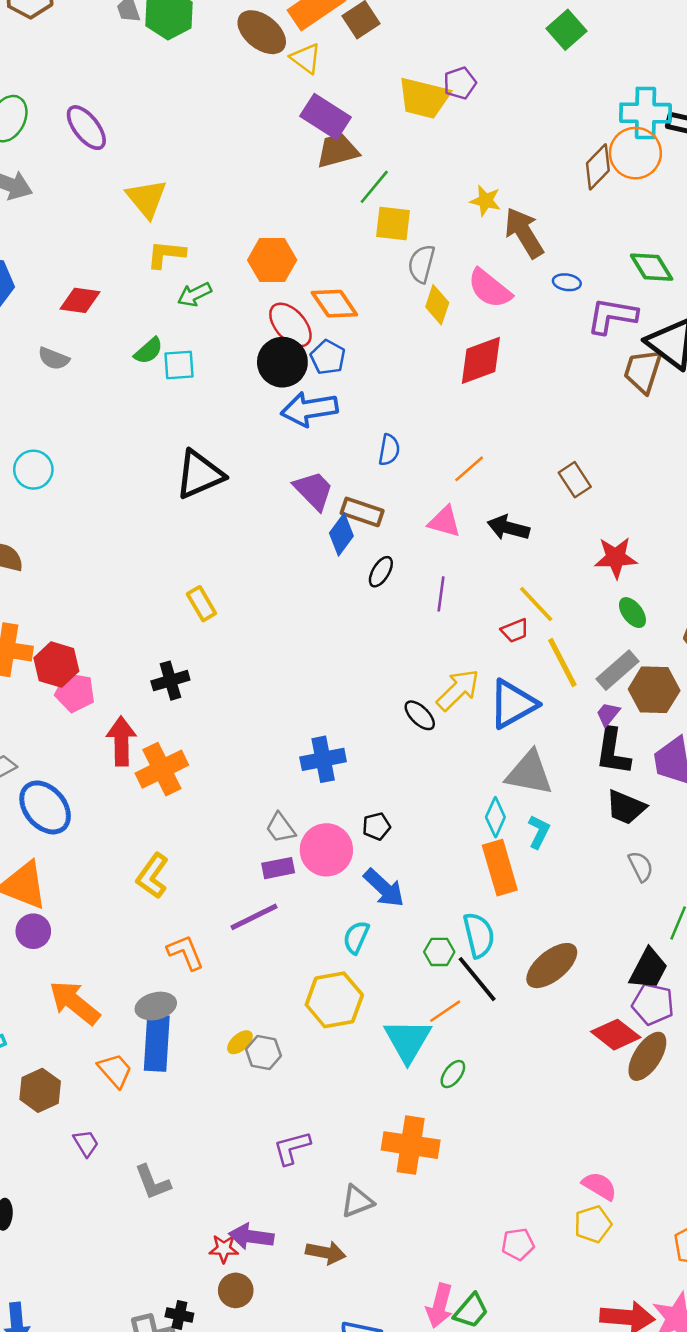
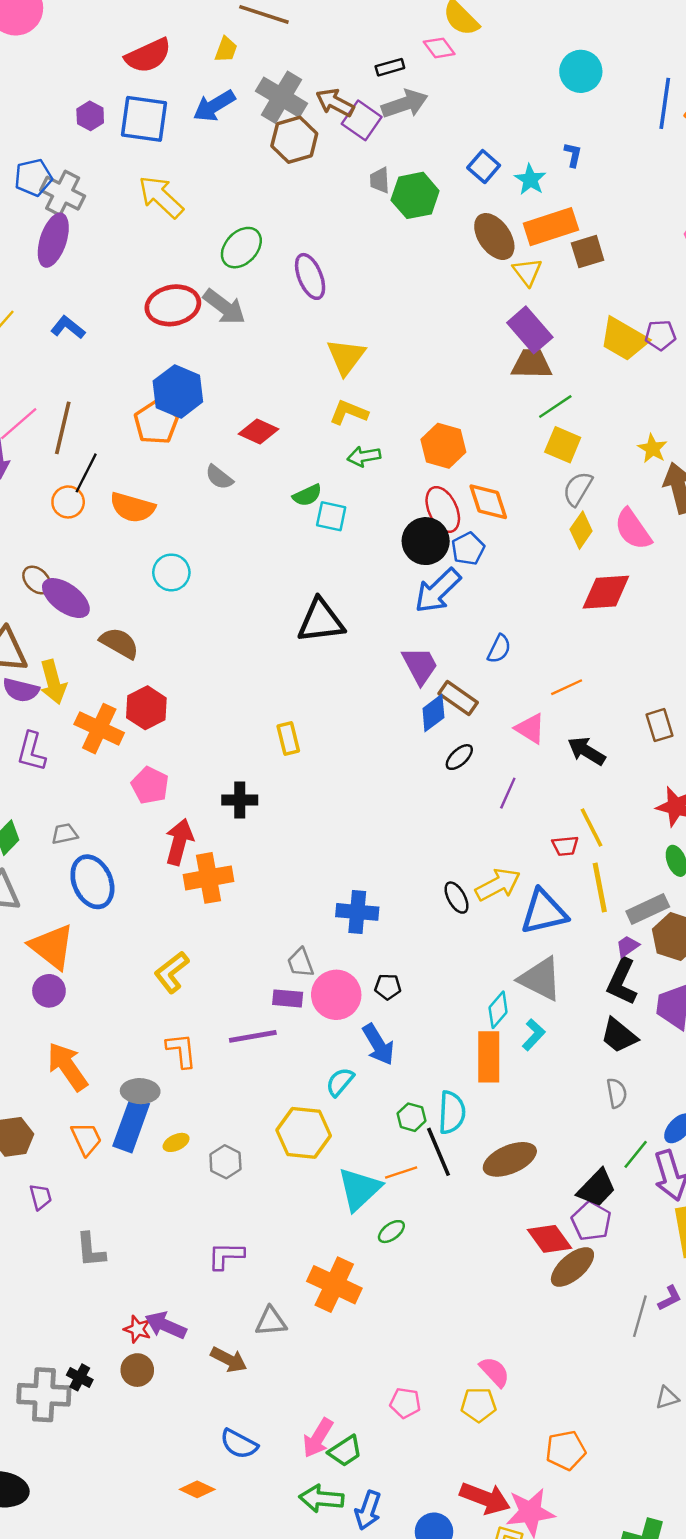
blue arrow: (309, 409) -> (438, 591), turned -51
red hexagon: (56, 665) -> (146, 708), moved
yellow ellipse: (240, 1042) -> (176, 1142), moved

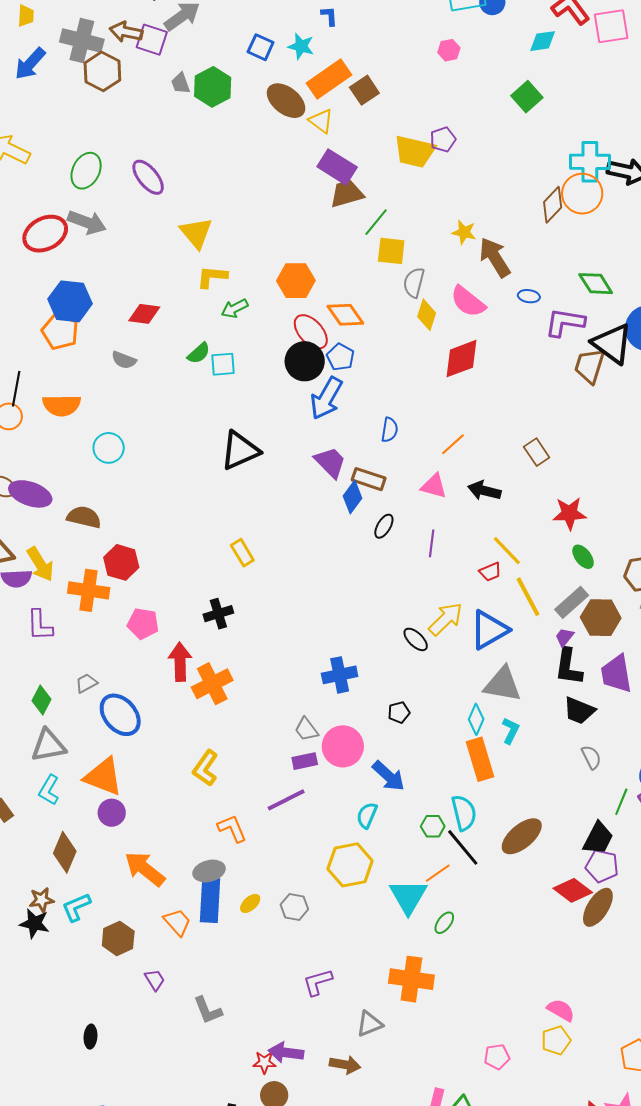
black pentagon: (388, 987) -> (399, 712), moved

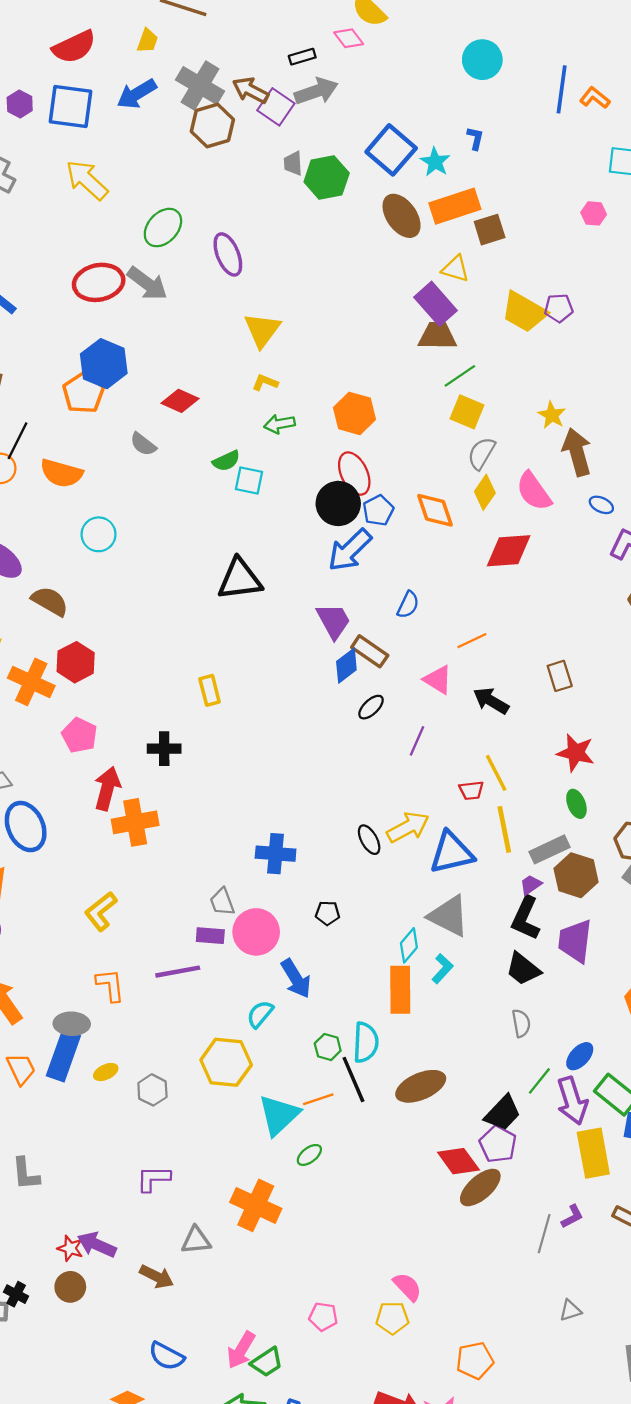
blue square: (261, 47) -> (391, 150), size x1.6
yellow triangle: (321, 121) -> (455, 269), moved, turned -36
yellow L-shape: (212, 277) -> (265, 383), size x0.7
orange diamond: (345, 315) -> (435, 510), moved

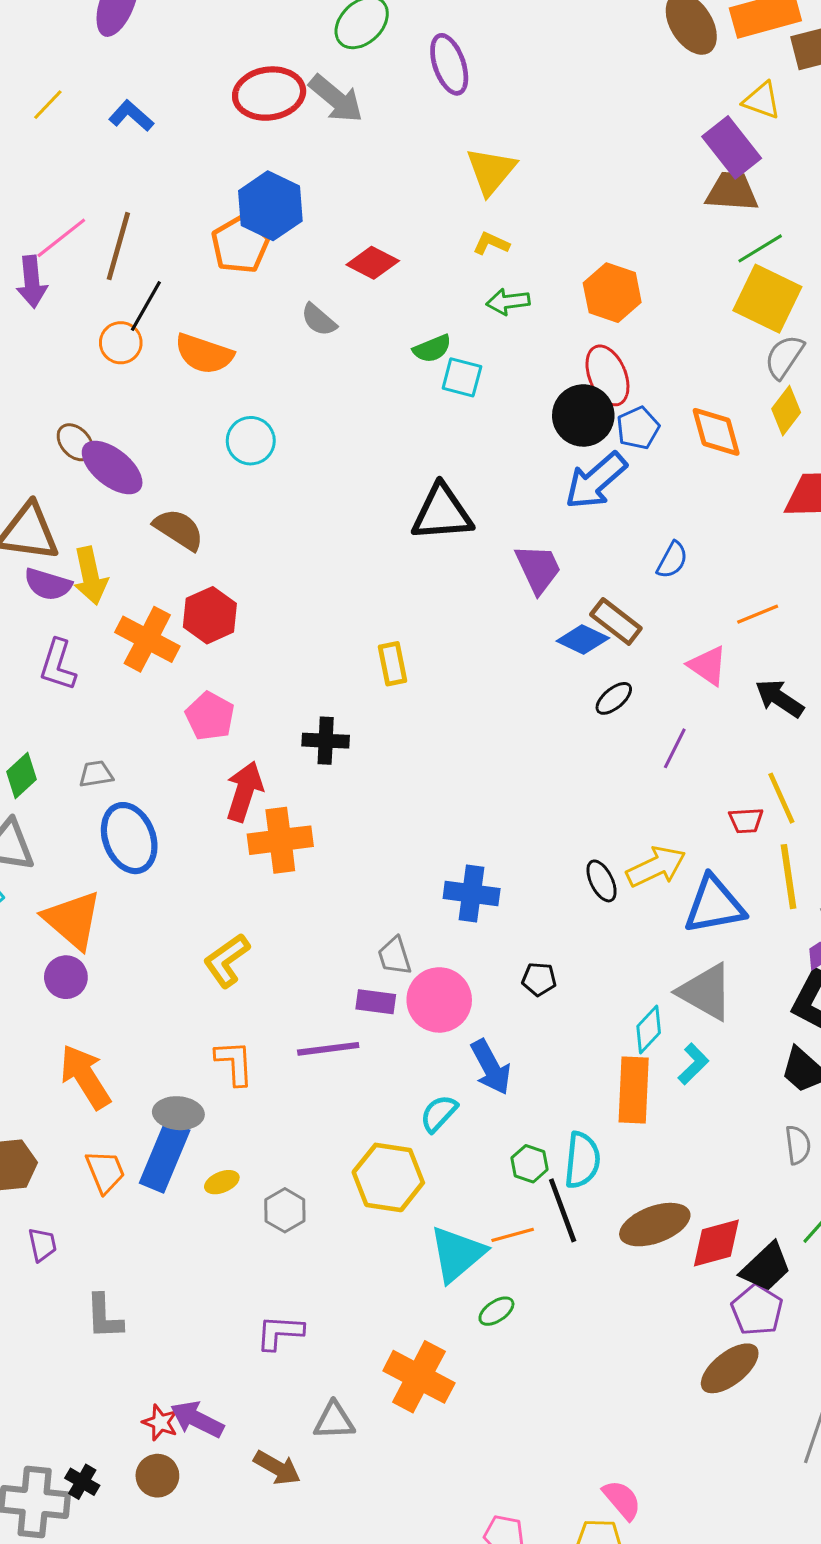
yellow square: (467, 412) -> (767, 299), size x1.4
purple trapezoid: (333, 621) -> (538, 569), moved
blue diamond: (346, 666) -> (583, 639), turned 60
red diamond: (458, 1161) -> (716, 1243), moved, turned -72

